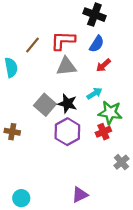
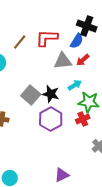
black cross: (94, 15) -> (87, 26), moved
gray triangle: (66, 66) -> (63, 61), moved

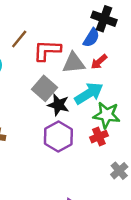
red L-shape: (47, 38) -> (47, 50), moved
cyan arrow: (75, 85) -> (89, 93), size x1.6
gray square: (31, 95) -> (44, 88), moved

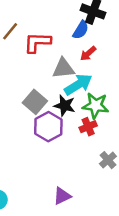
gray triangle: (74, 63) -> (63, 68), moved
gray square: (44, 88) -> (35, 102), moved
black star: (58, 105) -> (65, 106), moved

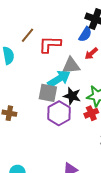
cyan arrow: (78, 85) -> (59, 79), moved
gray square: (35, 102) -> (48, 93), turned -30

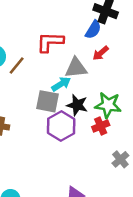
brown line: (28, 35) -> (17, 65), moved
cyan arrow: (59, 79) -> (61, 84), size x0.7

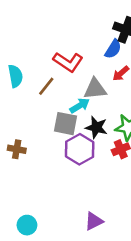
red L-shape: (50, 42) -> (68, 62), turned -148
brown line: (17, 65) -> (46, 86), moved

